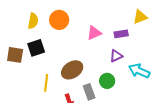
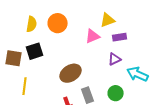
yellow triangle: (140, 17) -> (108, 20), moved
green circle: (107, 81) -> (116, 93), moved
yellow line: (46, 83) -> (25, 86), moved

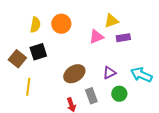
brown square: (14, 58) -> (17, 59), turned 30
purple triangle: (115, 59) -> (109, 73), moved

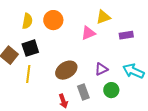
purple rectangle: (123, 38) -> (126, 35), moved
yellow line: (28, 87) -> (28, 74), moved

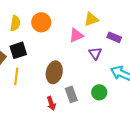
purple rectangle: (126, 35) -> (114, 37), turned 32
purple triangle: (101, 69) -> (95, 53), moved, turned -40
brown ellipse: (66, 70) -> (54, 72), turned -45

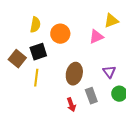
orange circle: (41, 22) -> (60, 34), moved
purple triangle: (95, 53) -> (109, 72), moved

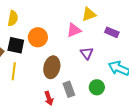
orange circle: (60, 34) -> (38, 37), moved
black square: (38, 52) -> (16, 45), turned 30
purple triangle: (109, 72) -> (87, 53), moved

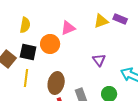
pink triangle: (74, 30) -> (68, 28), moved
purple rectangle: (112, 32) -> (120, 19), moved
brown ellipse: (52, 67) -> (56, 83), moved

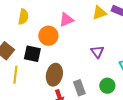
black square: (28, 52) -> (32, 54), moved
yellow line: (26, 78) -> (15, 75), moved

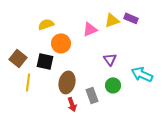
yellow semicircle: (23, 17) -> (46, 24), moved, turned -119
pink triangle: (66, 20) -> (90, 29), moved
green circle: (107, 86) -> (113, 85), moved

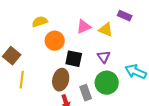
yellow triangle: (112, 20) -> (106, 30), moved, turned 42
black square: (45, 61) -> (74, 59), moved
green circle: (113, 85) -> (107, 83), size x1.5

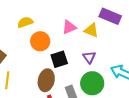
purple rectangle: (125, 16) -> (110, 16), size x1.5
black square: (74, 59) -> (59, 59), turned -30

